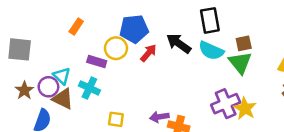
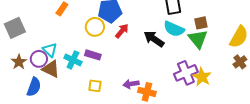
black arrow: (179, 43) -> (154, 39), moved
gray square: (20, 49) -> (15, 28), turned -30
purple rectangle: (97, 61) -> (93, 55), moved

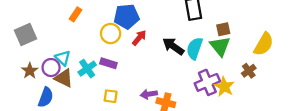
cyan semicircle: (174, 29) -> (195, 48), moved, turned 85
cyan cross: (73, 60) -> (87, 69), turned 30
brown cross: (240, 62) -> (249, 71), moved

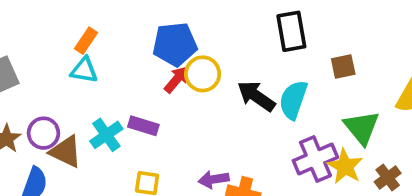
yellow circle: (111, 34) -> (203, 74), moved
red arrow: (139, 38) -> (177, 79), moved
green triangle: (220, 46) -> (362, 128), moved
cyan triangle: (63, 58) -> (84, 70), moved, turned -35
brown cross: (249, 71) -> (388, 177), moved

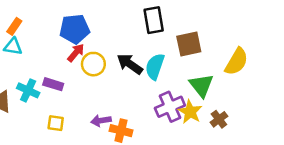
brown square: (343, 66) -> (189, 44), size x1.5
yellow circle: (203, 74) -> (93, 64), moved
cyan cross: (106, 135) -> (28, 90), turned -30

